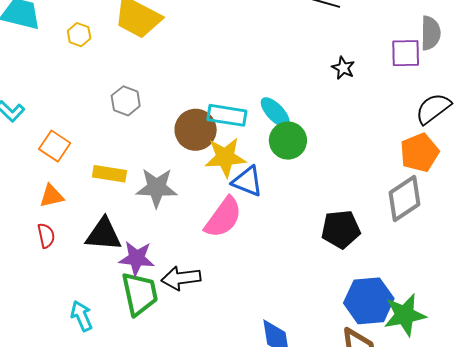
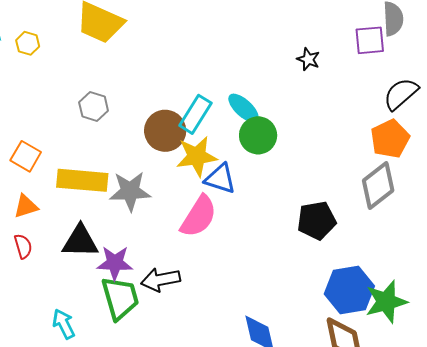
yellow hexagon: (79, 35) -> (28, 43), moved
cyan rectangle: (227, 115) -> (195, 114), turned -63
yellow rectangle: (110, 174) -> (82, 180), size x1.5

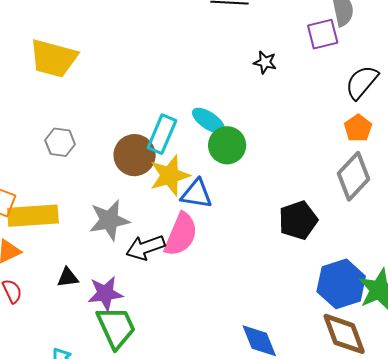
orange pentagon: (390, 139) -> (358, 128), size x0.7
yellow rectangle: (82, 180) -> (33, 216), moved
black triangle: (80, 241) -> (68, 277), size x0.6
black arrow: (161, 280) -> (145, 247), moved

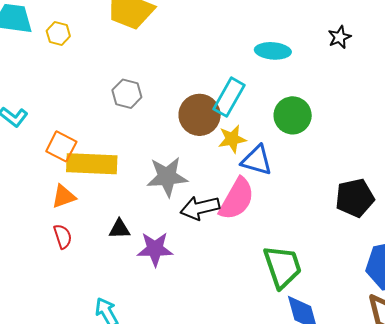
black star: (265, 62) -> (340, 37), turned 30
cyan ellipse: (209, 121) -> (273, 51), moved, turned -36
yellow star: (170, 175) -> (232, 139), size x0.7
green trapezoid: (116, 327) -> (283, 267), moved

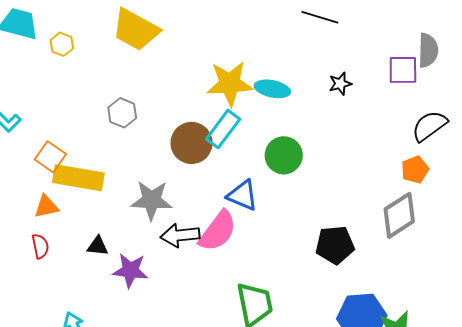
yellow star: (232, 139) -> (230, 84), moved, size x1.6

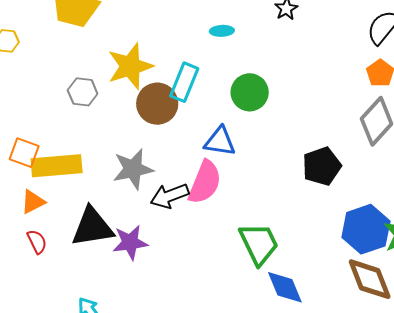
yellow star: (230, 84) -> (130, 66), moved
cyan ellipse: (272, 89) -> (222, 31), size x0.7
black triangle: (98, 246) -> (92, 227), size x2.0

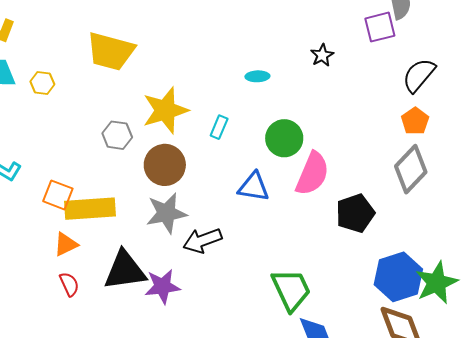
cyan rectangle: (184, 82) -> (219, 127), size x0.6
brown circle: (157, 104) -> (165, 165), moved
pink semicircle: (205, 182) -> (312, 174), moved

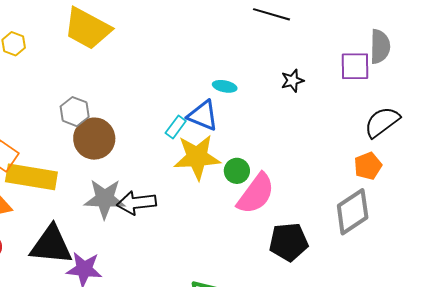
yellow star: (165, 110) -> (197, 157), moved
green circle: (284, 138) -> (237, 171), moved, size x0.7
brown circle: (165, 165) -> (94, 139), moved
blue triangle: (254, 187) -> (203, 115), moved
black arrow: (203, 240) -> (137, 203), moved

